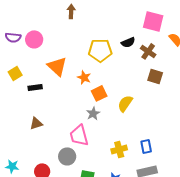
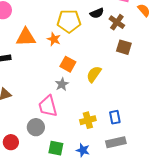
orange triangle: (57, 66) -> (26, 37), turned -45
orange star: (84, 77) -> (54, 39), moved
orange square: (99, 93) -> (68, 64), turned -35

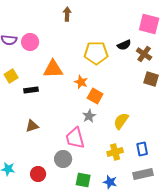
orange star: (54, 39) -> (81, 82), moved
yellow semicircle: (94, 74) -> (121, 121), moved

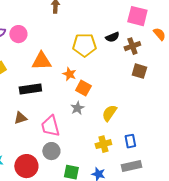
brown cross: (144, 54) -> (132, 46), turned 35
black rectangle: (31, 90) -> (30, 89), moved, size x1.5
pink trapezoid: (75, 138) -> (50, 126), moved
red circle: (38, 174) -> (26, 166), size x1.5

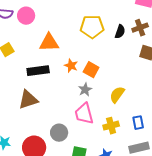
black semicircle: (112, 37) -> (120, 32), moved, turned -48
orange star: (69, 74) -> (71, 66), moved
brown triangle: (20, 118) -> (28, 100), size x1.5
pink trapezoid: (50, 126) -> (84, 114), moved

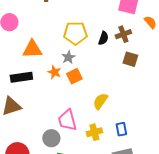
orange square: (91, 70) -> (74, 76), turned 35
gray star: (85, 90) -> (68, 57), moved
gray circle: (59, 133) -> (51, 138), moved

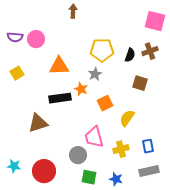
brown square: (130, 59) -> (140, 83), moved
orange square: (74, 76) -> (105, 103), moved
black rectangle: (21, 77) -> (60, 98), moved

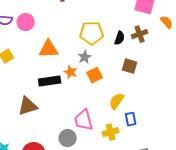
orange square: (105, 103) -> (95, 75), moved
blue rectangle: (148, 146) -> (131, 119), moved

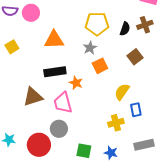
brown square: (130, 66) -> (135, 57), turned 35
orange star: (71, 72) -> (76, 83), moved
pink trapezoid: (84, 120) -> (63, 103), moved
gray circle: (68, 138) -> (59, 129), moved

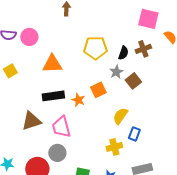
gray star: (90, 48) -> (116, 72), moved
orange star: (76, 83) -> (78, 100), moved
blue rectangle: (136, 110) -> (134, 134), turned 32

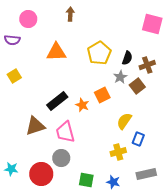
pink circle: (29, 37) -> (28, 19), moved
yellow pentagon: (95, 48) -> (99, 53), turned -30
brown cross: (143, 49) -> (147, 65), moved
orange triangle: (52, 64) -> (56, 52), moved
black rectangle: (53, 96) -> (57, 101), turned -30

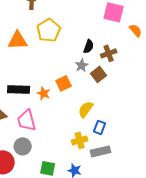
yellow pentagon: (99, 53) -> (49, 30), moved
black rectangle: (57, 101) -> (19, 89), turned 40
gray rectangle: (146, 174) -> (101, 151), moved

